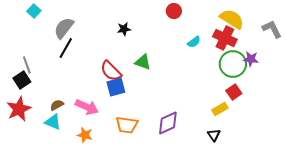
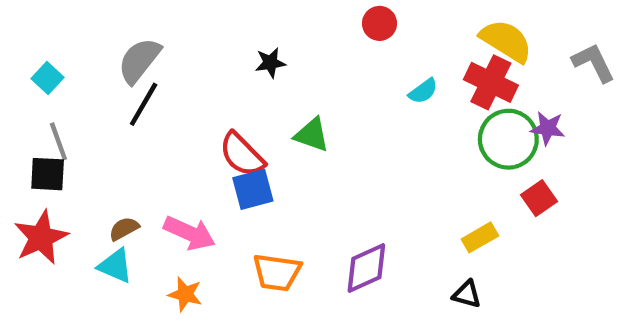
cyan square: (34, 11) -> (48, 78), moved
black square: (22, 80) -> (48, 174), turned 36
red square: (234, 92) -> (539, 198), moved
black triangle: (214, 135) -> (467, 294), turned -40

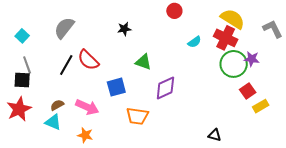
black line: (144, 104) -> (66, 65), moved
red semicircle: (242, 154) -> (88, 60), moved
yellow rectangle: (480, 237) -> (261, 106), moved
purple diamond: (366, 268) -> (165, 88), moved
orange trapezoid: (277, 272) -> (137, 116), moved

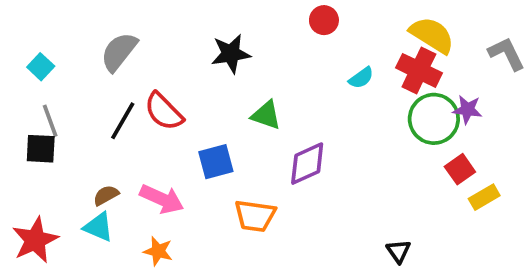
black star: (124, 29) -> (231, 54), size x1.5
red star: (19, 109) -> (35, 240), moved
black triangle: (215, 135) -> (398, 251), turned 40

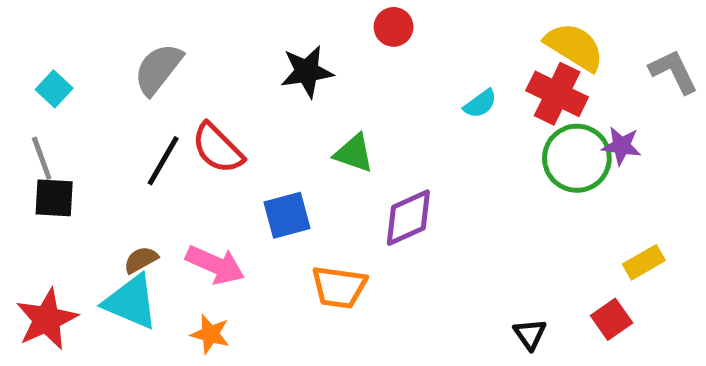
red circle: (324, 20) -> (394, 27), moved
gray line: (50, 121) -> (42, 158), moved
red square: (460, 169) -> (612, 319), moved
cyan triangle: (98, 227) -> (131, 302), size x1.4

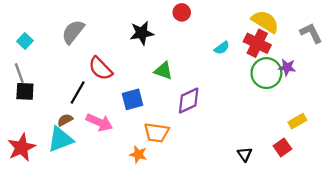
black line: (163, 161) -> (78, 93), moved
cyan triangle: (131, 302) -> (60, 139), turned -44
orange star: (210, 334) -> (138, 154), moved

